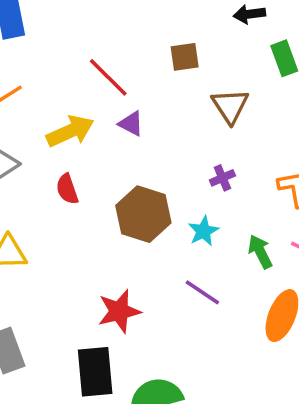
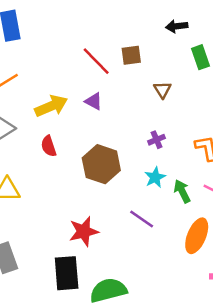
red line: (108, 77) -> (96, 61), moved
brown triangle: (230, 106) -> (163, 90), size x0.7
cyan star: (203, 231) -> (155, 177), moved

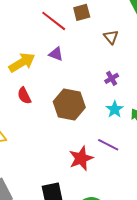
red star: (84, 231) -> (81, 158), moved

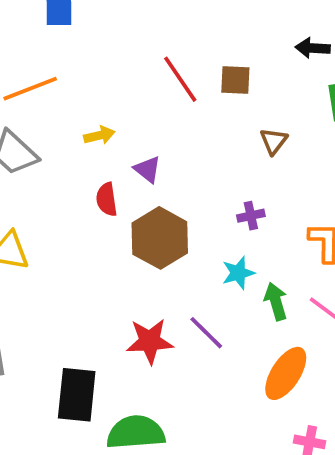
purple triangle: (56, 54) -> (147, 169), moved
yellow arrow: (22, 63) -> (99, 135), size x0.6
red semicircle: (24, 96) -> (107, 199), moved

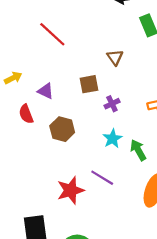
brown square: (235, 80) -> (89, 84), moved
brown hexagon: (160, 238) -> (62, 129), size x0.7

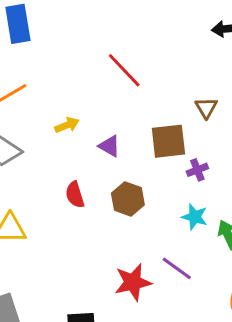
brown square: (89, 84) -> (168, 141), size x1.4
red semicircle: (26, 114) -> (75, 195), moved
cyan star: (113, 139) -> (195, 217), turned -30

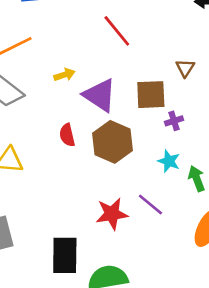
purple triangle: (109, 146) -> (100, 95), size x1.8
brown hexagon: (128, 199) -> (112, 142), size x1.4

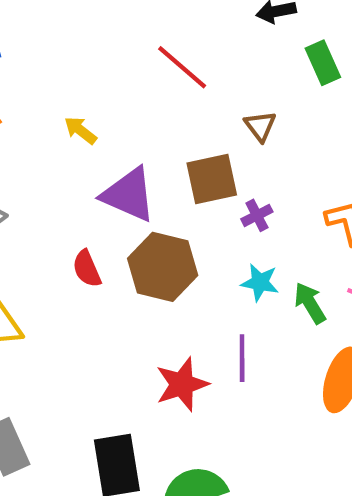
red line: (117, 31) -> (182, 67), moved
yellow arrow: (64, 75) -> (80, 130), moved, turned -114
purple line: (150, 204) -> (242, 358), turned 60

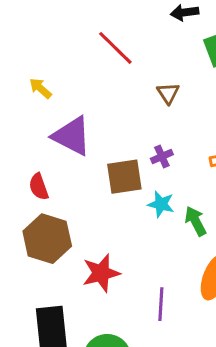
brown square: (212, 179) -> (124, 177), moved
brown hexagon: (163, 267) -> (47, 239), moved
purple line: (242, 358) -> (161, 304), moved

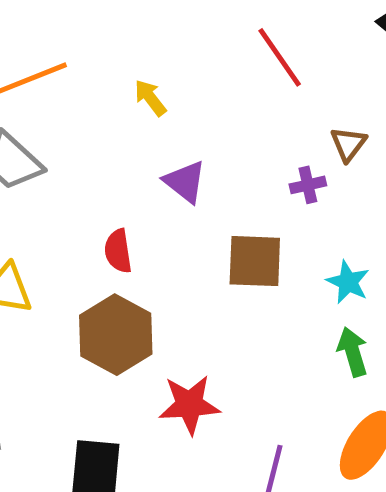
purple triangle: (72, 136) -> (185, 182), size x0.7
purple cross: (162, 157) -> (308, 185), moved
cyan star: (161, 204) -> (348, 282), moved

